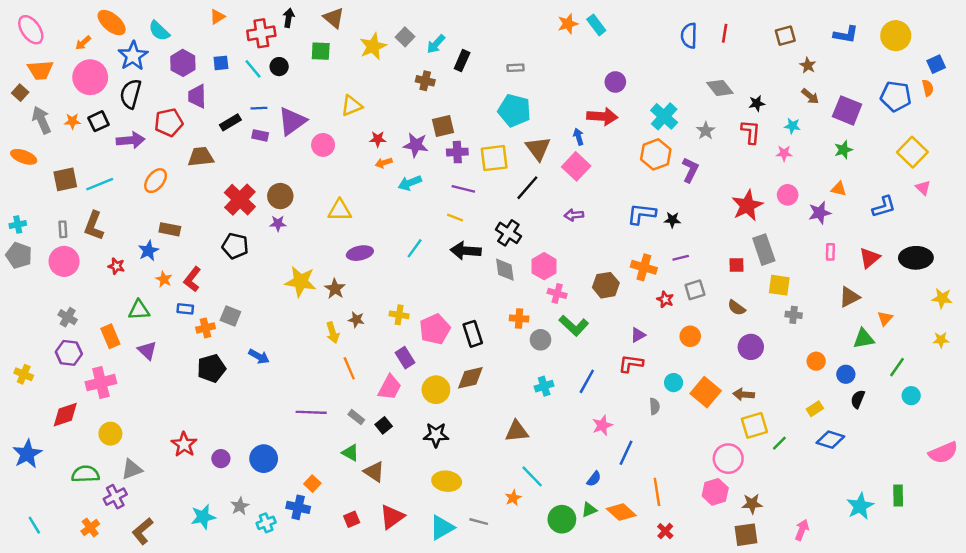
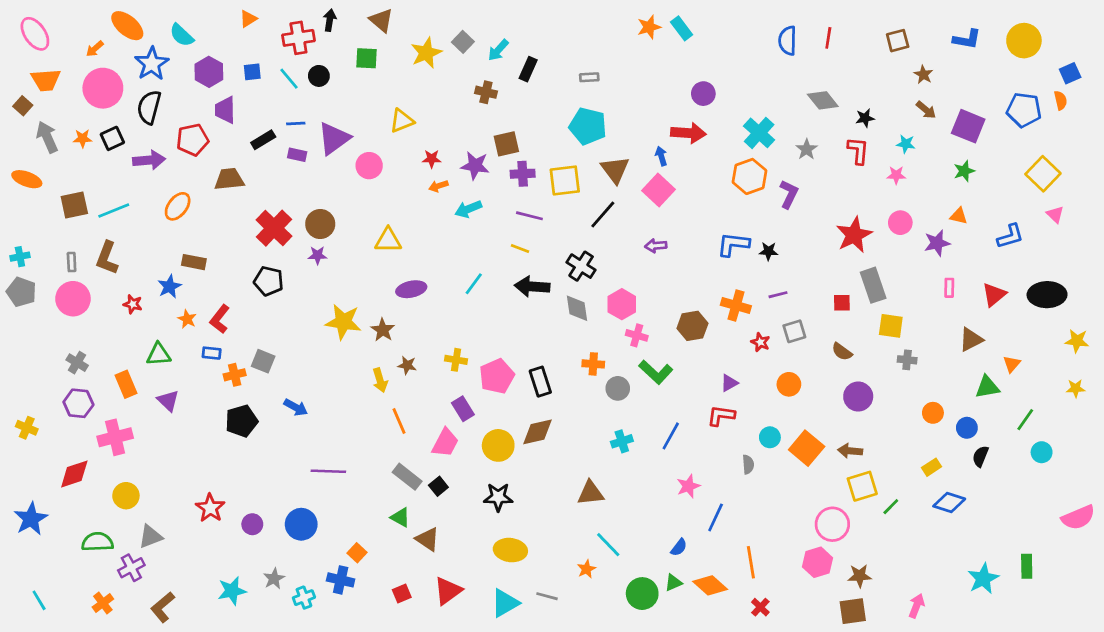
purple line: (311, 412) -> (328, 471), moved
gray rectangle: (356, 417) -> (407, 477), size x1.5

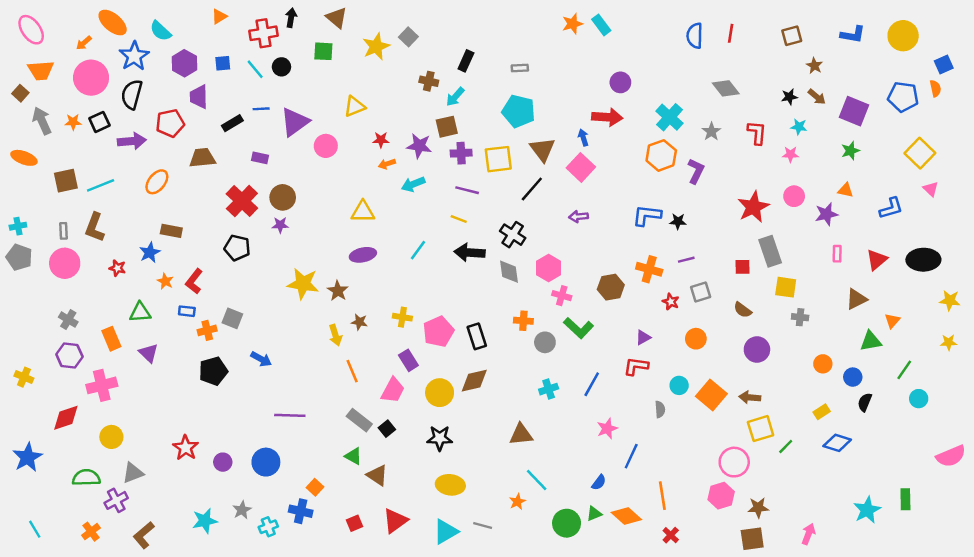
cyan arrow: (498, 50) -> (455, 97), moved
black star: (865, 118) -> (789, 97), moved
purple rectangle: (297, 155) -> (260, 158), moved
yellow triangle: (388, 240) -> (363, 212), moved

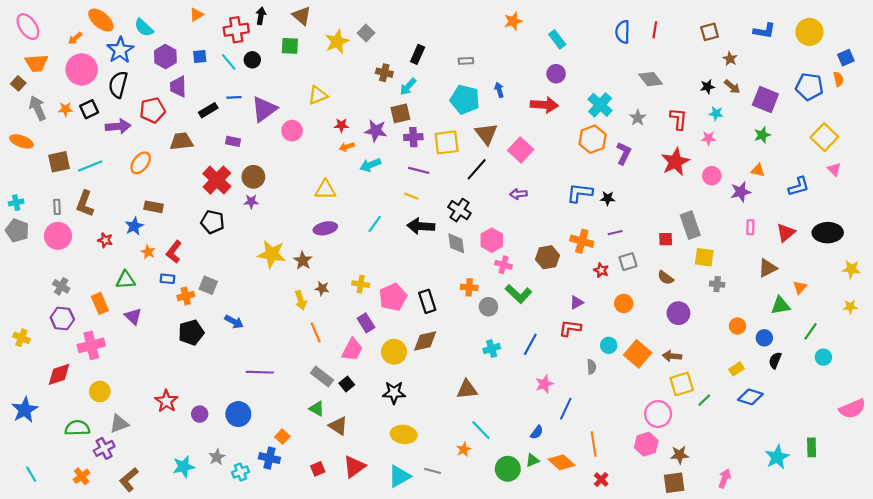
cyan rectangle: (601, 25) -> (557, 39), moved
blue arrow: (583, 138) -> (499, 90), moved
red star: (753, 207) -> (675, 162), moved

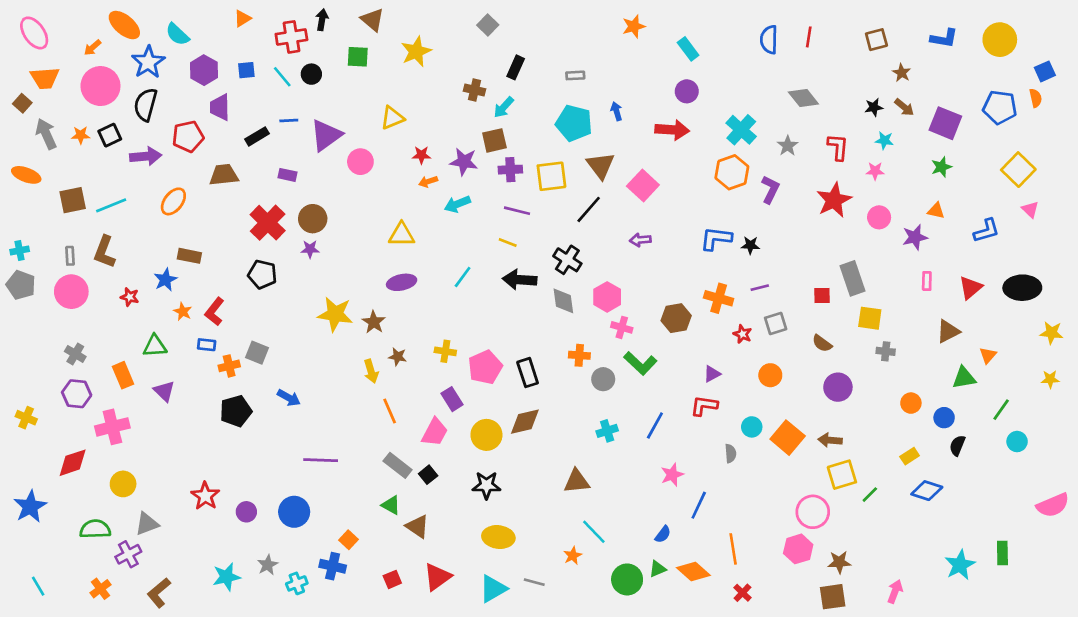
gray square: (366, 33) -> (488, 25), moved

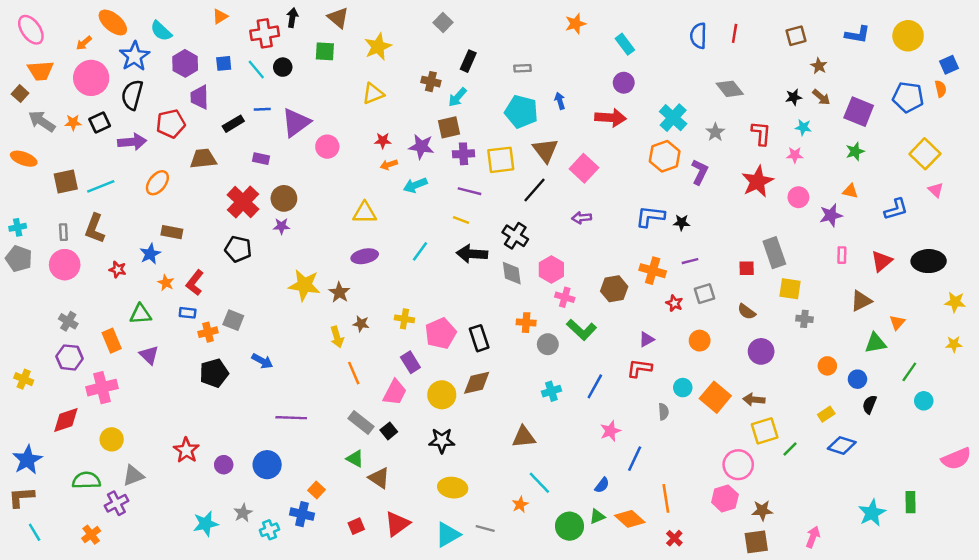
yellow triangle: (392, 118) -> (373, 94), moved
gray arrow: (46, 134) -> (42, 121), turned -32
brown L-shape: (159, 593) -> (21, 497), moved, turned 36

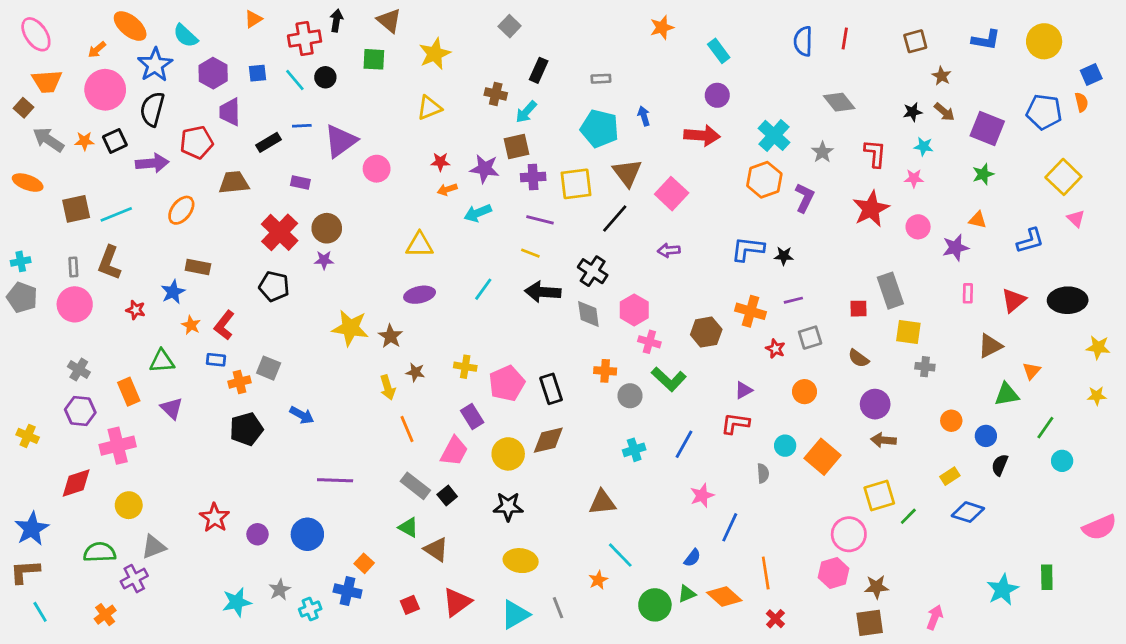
brown arrow: (754, 400) -> (883, 440), moved
gray line: (485, 529) -> (558, 608), turned 54

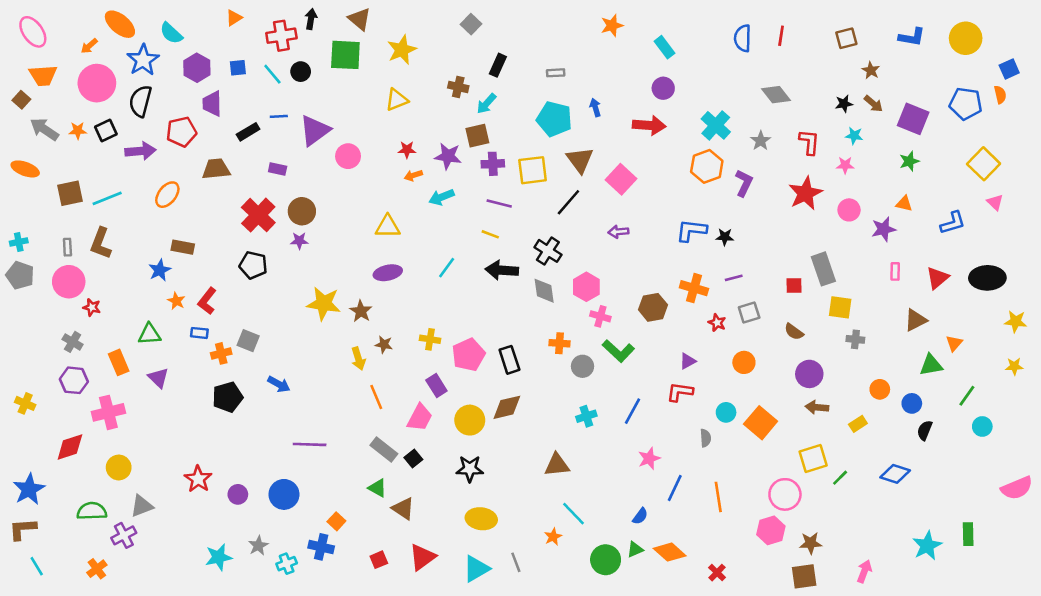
green square: (374, 59) -> (345, 55), size x1.5
red star: (136, 310) -> (92, 307), moved
yellow rectangle: (950, 476) -> (858, 424), moved
orange line: (766, 573) -> (718, 497), moved

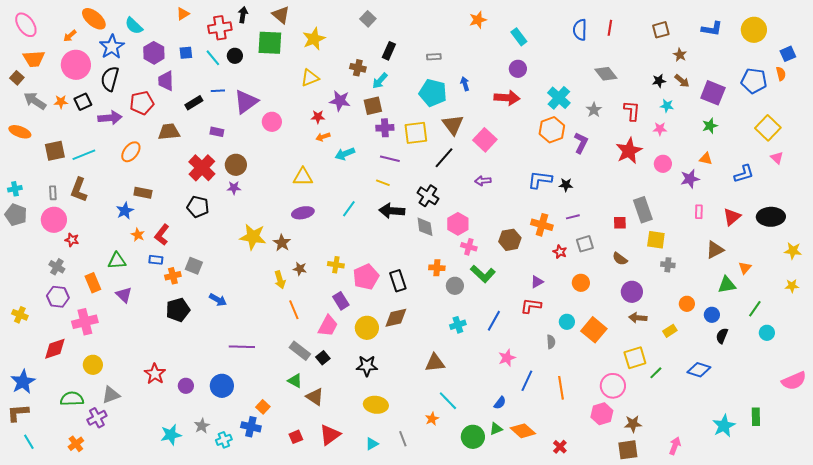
purple star: (448, 156) -> (340, 101), moved
cyan triangle: (476, 569) -> (372, 444), size x0.6

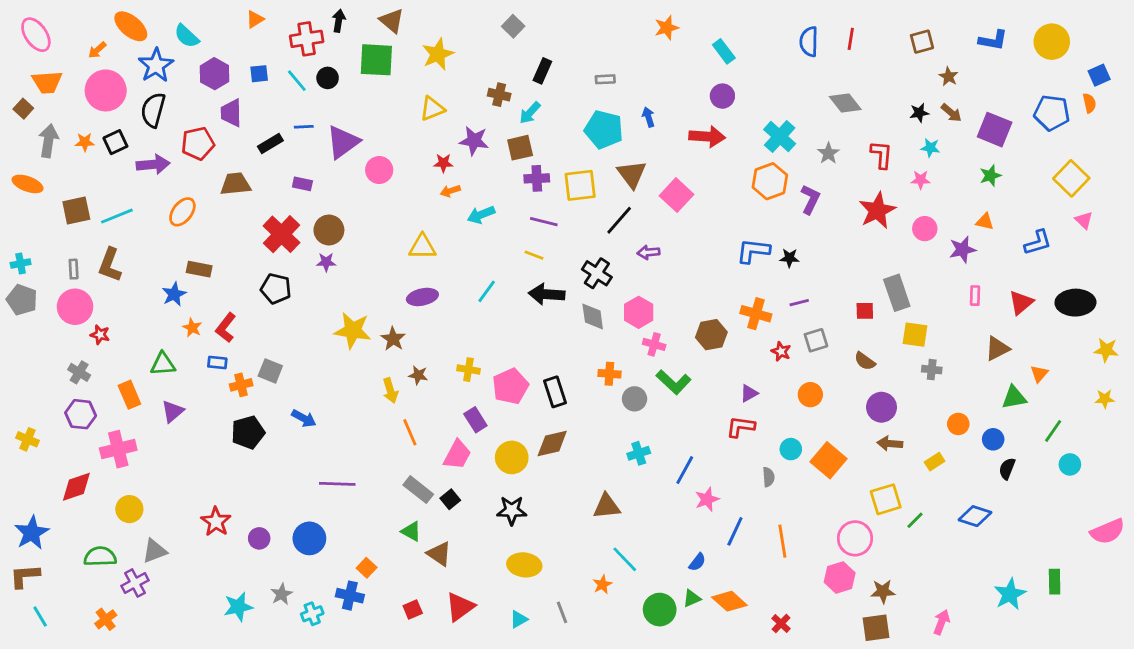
gray arrow: (35, 101) -> (48, 141), turned 65
purple arrow: (483, 181) -> (648, 252), moved
purple triangle: (124, 295) -> (173, 411), turned 36
blue line: (494, 321) -> (685, 470), moved

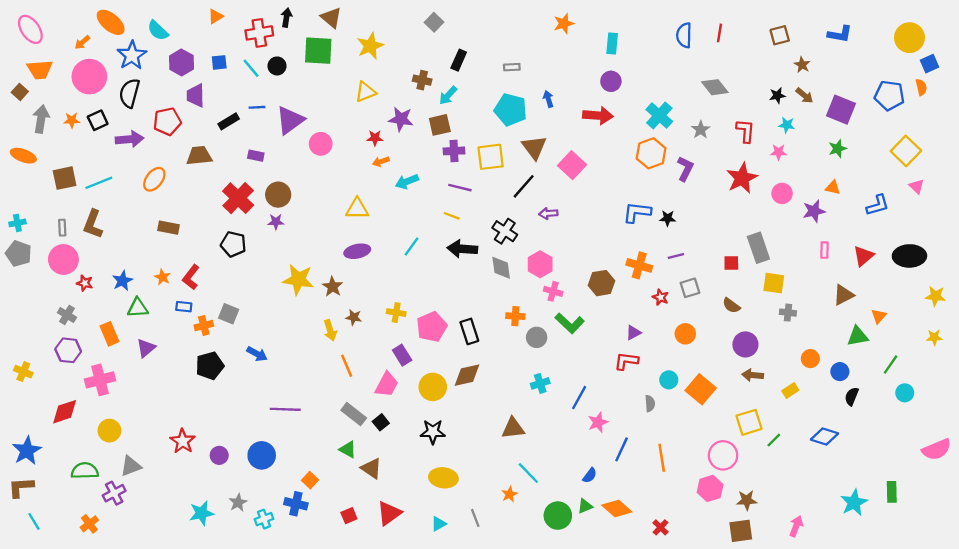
yellow circle: (1052, 42) -> (909, 38), moved
cyan rectangle: (724, 51) -> (612, 44), turned 42
blue star: (174, 294) -> (122, 281), moved

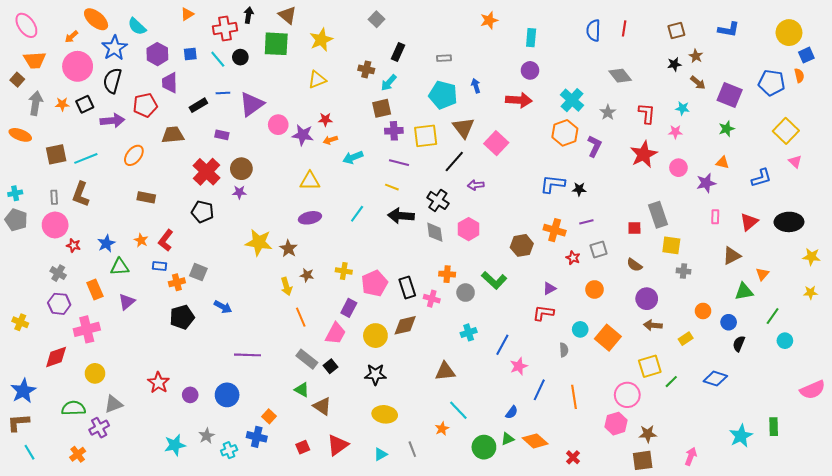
black star: (777, 95) -> (674, 64), moved
purple star: (401, 119) -> (303, 135), moved
pink cross: (553, 291) -> (432, 299), moved
purple rectangle: (402, 355) -> (349, 308), turned 60

